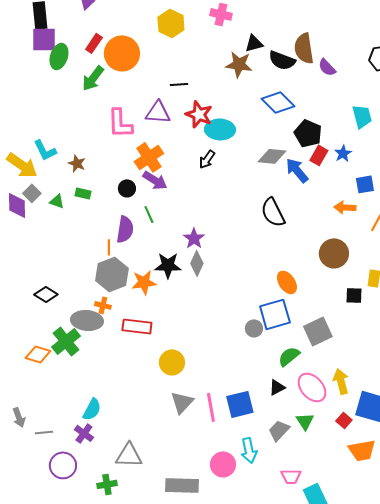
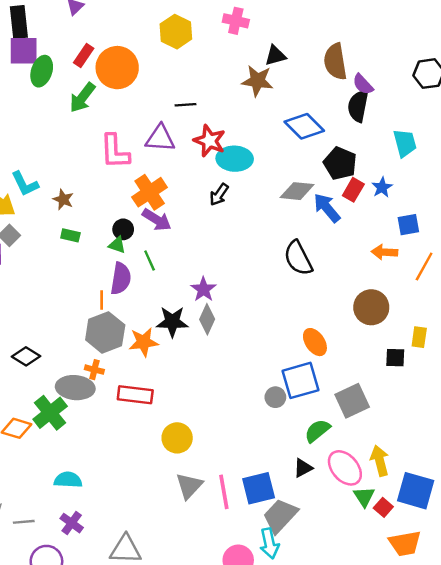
black semicircle: (282, 60) -> (358, 106), moved, turned 80
green triangle: (57, 201) -> (117, 245), moved
cyan semicircle: (92, 409) -> (68, 480), moved, turned -115
green triangle: (305, 421) -> (364, 497), moved
gray trapezoid: (279, 430) -> (280, 516), moved, size x1.4

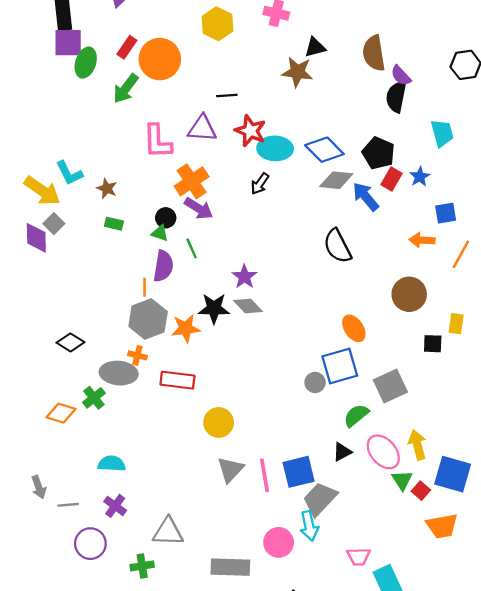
blue diamond: (304, 126) -> (324, 150), moved
gray diamond: (207, 319) -> (248, 306), turned -68
green cross: (50, 413) -> (94, 398), size x0.7

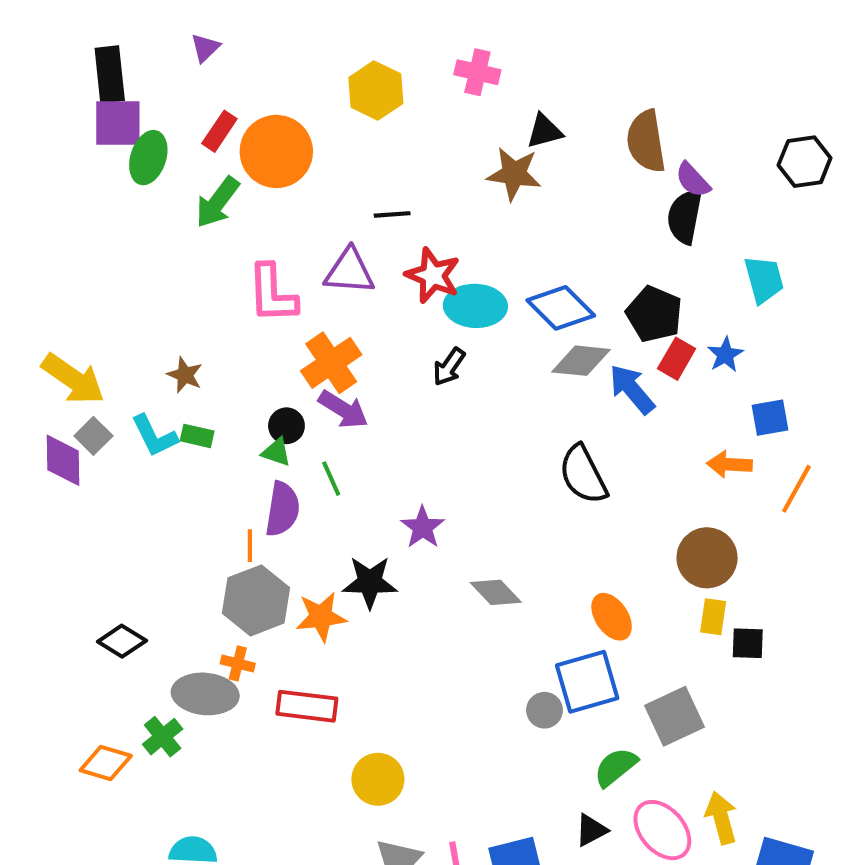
cyan L-shape: (69, 173) -> (154, 436), moved
gray diamond: (248, 306) -> (496, 592), moved
yellow rectangle: (456, 324) -> (713, 617), moved

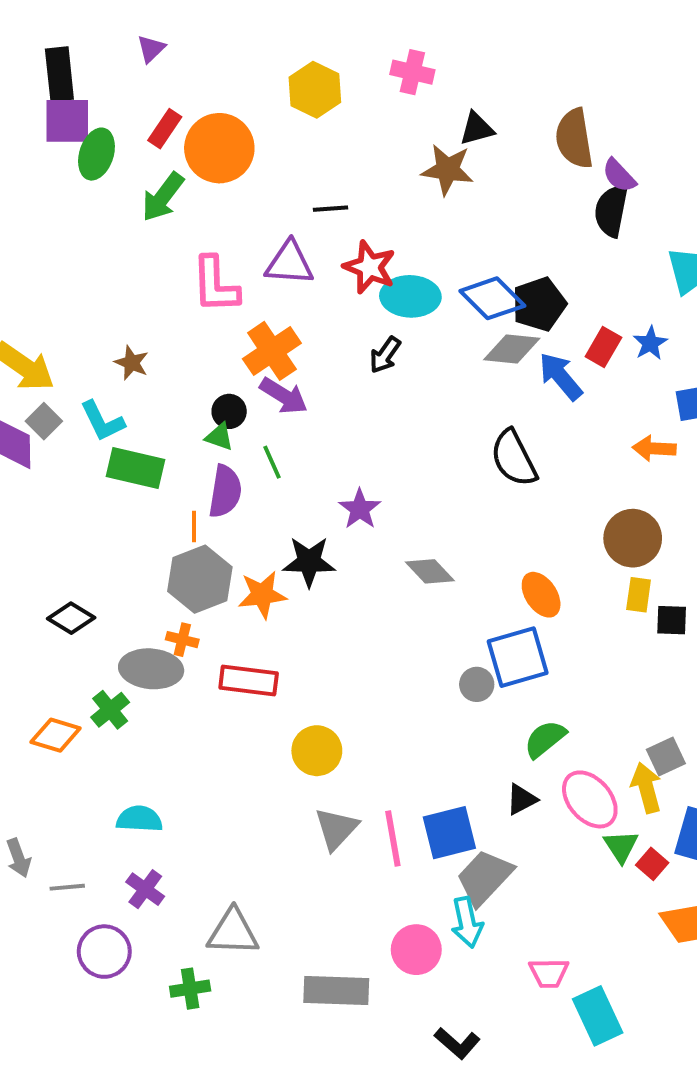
black pentagon: (654, 314) -> (539, 304), moved, turned 30
green rectangle: (197, 436) -> (135, 468), moved, size x1.8
gray square: (675, 716) -> (666, 757), moved, size x0.7

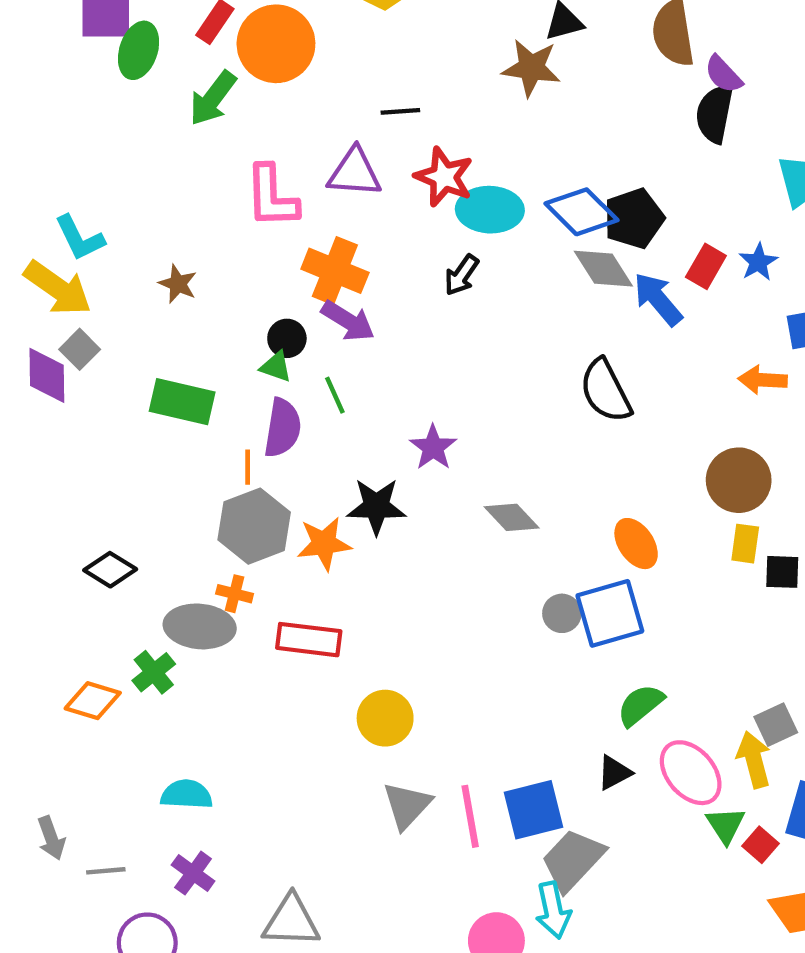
gray diamond: (512, 349) -> (603, 269), turned 52
orange cross: (272, 351) -> (335, 271), turned -34
cyan L-shape: (102, 421) -> (80, 238), moved
gray circle: (477, 684) -> (562, 613), moved

